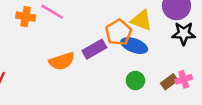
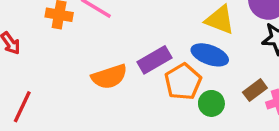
orange pentagon: (119, 32) -> (183, 82), moved
brown rectangle: (169, 82) -> (255, 90), moved

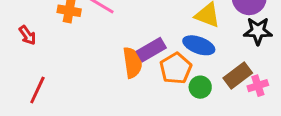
orange semicircle: (109, 77) -> (133, 63), moved, turned -80
brown rectangle: (255, 90) -> (238, 76), size x1.4

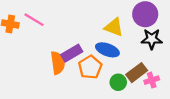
green circle: (200, 87) -> (118, 82), moved

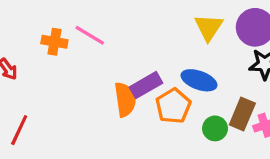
yellow triangle: (114, 27) -> (209, 27), moved, turned 42
brown rectangle: (137, 73) -> (242, 114), turned -30

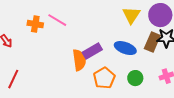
orange pentagon: (173, 106) -> (104, 78), moved
brown rectangle: (242, 114) -> (152, 42), moved

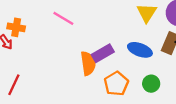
orange cross: (35, 24) -> (16, 27), moved

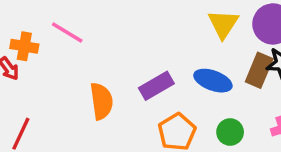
pink line: (63, 18) -> (67, 33), moved
orange semicircle: (88, 63) -> (101, 101), moved

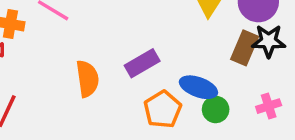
blue ellipse: (213, 81) -> (198, 87), moved

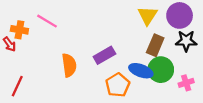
brown rectangle: (245, 48) -> (155, 45), moved
green circle: (216, 109) -> (161, 70), moved, size x1.5

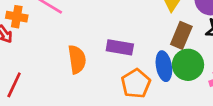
purple rectangle: (104, 55) -> (120, 47), turned 40
blue ellipse: (141, 71) -> (164, 66), turned 60

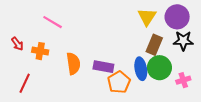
orange cross: (17, 17) -> (40, 51), moved
purple rectangle: (120, 47) -> (103, 67), moved

